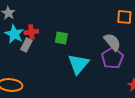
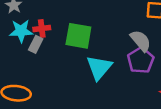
cyan star: (14, 34) -> (21, 31), turned -30
green square: (61, 38) -> (78, 36), size x1.6

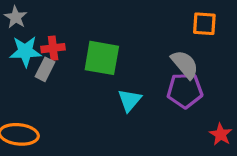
purple pentagon: (141, 60) -> (185, 90), turned 30
cyan triangle: (99, 68) -> (129, 100), size x0.7

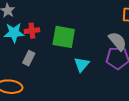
gray rectangle: (45, 69) -> (29, 58), moved

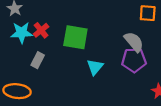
red cross: (32, 31) -> (41, 30), turned -32

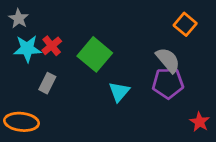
orange square: (148, 13) -> (185, 24), turned 36
green square: (75, 37) -> (95, 54), turned 30

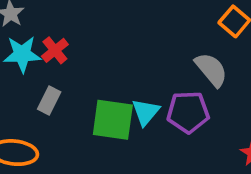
green square: (95, 54) -> (113, 120), moved, turned -32
purple pentagon: (168, 83) -> (188, 112), moved

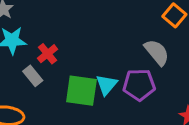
red cross: (55, 50) -> (48, 54), moved
gray rectangle: (49, 100) -> (33, 76), turned -66

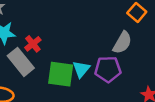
gray semicircle: (157, 52) -> (122, 43), turned 70
gray rectangle: (33, 76) -> (21, 62), size x1.6

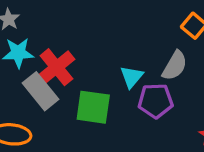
red cross: (33, 44) -> (56, 67), size x1.6
cyan triangle: (81, 69) -> (132, 77), moved

